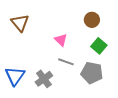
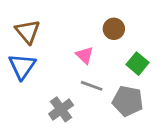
brown circle: (92, 20) -> (114, 29), moved
blue triangle: (15, 76) -> (22, 66), moved

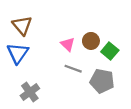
brown circle: (114, 29) -> (91, 41), moved
gray cross: (61, 109) -> (30, 92), moved

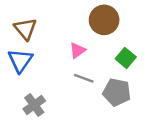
brown circle: (91, 41) -> (104, 20), moved, size x1.5
pink triangle: (68, 44) -> (77, 50), turned 40

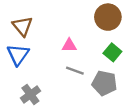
brown circle: (104, 20) -> (108, 17), moved
pink triangle: (77, 50) -> (69, 46), turned 35

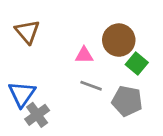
brown circle: (108, 17) -> (119, 40), moved
blue triangle: (18, 55) -> (22, 94), moved

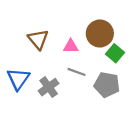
brown triangle: (27, 32) -> (38, 39), moved
gray cross: (37, 115) -> (49, 87), moved

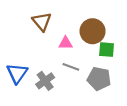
brown triangle: (38, 39) -> (42, 22), moved
green square: (115, 53) -> (107, 50), turned -35

